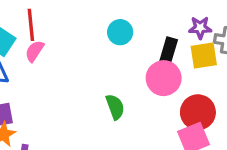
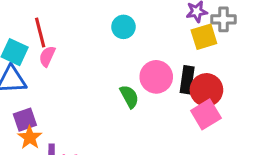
black rectangle: (168, 52) -> (187, 80), moved
pink circle: (164, 78) -> (156, 77), moved

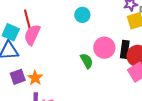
pink semicircle: (47, 56) -> (32, 35), size x1.5
orange star: (30, 137) -> (35, 78), moved

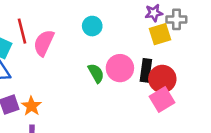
pink semicircle: (32, 35) -> (44, 43), moved
green semicircle: (87, 61) -> (96, 73), moved

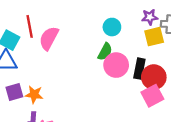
cyan circle: (92, 26) -> (112, 27), moved
green semicircle: (96, 73) -> (105, 52), moved, turned 54
orange star: (31, 106) -> (34, 95), turned -30

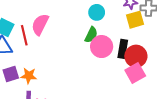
red line: (30, 26) -> (24, 35), moved

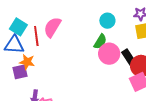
black rectangle: (123, 49) -> (129, 58), turned -48
orange star: (29, 76) -> (27, 62), moved

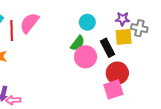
black rectangle: (129, 58) -> (108, 48), moved

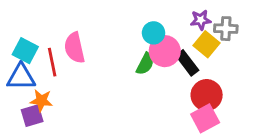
pink semicircle: (29, 23) -> (75, 48), turned -40
yellow square: (124, 37) -> (206, 44), turned -36
pink circle: (86, 57) -> (165, 51), moved

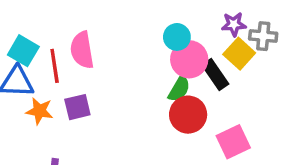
green semicircle: (145, 64) -> (179, 89), moved
red circle: (207, 95) -> (188, 115), moved
purple square: (32, 116) -> (77, 107), moved

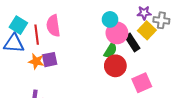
orange star: (40, 111) -> (36, 61), moved

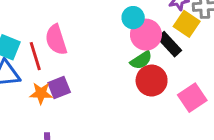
green semicircle: (110, 50) -> (141, 60), turned 35

